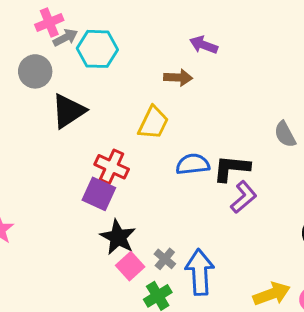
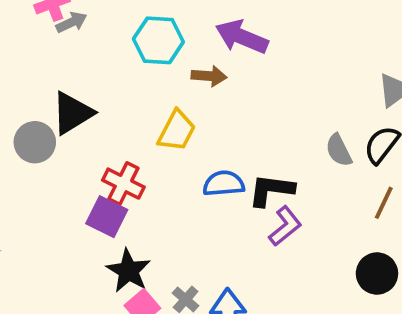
purple arrow: (204, 45) -> (242, 37), size x1.5
cyan hexagon: (97, 49) -> (158, 40), moved
gray circle: (35, 71) -> (35, 142), moved

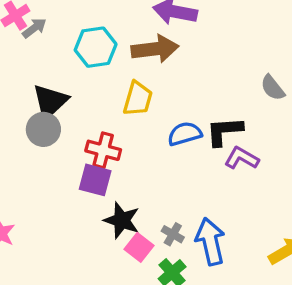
cyan hexagon: (158, 40) -> (96, 47), moved
brown arrow: (209, 76) -> (155, 49), size x1.6
gray circle: (35, 142) -> (43, 129), moved
purple L-shape: (285, 226) -> (242, 158), turned -100

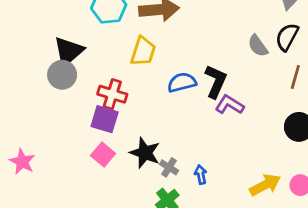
black L-shape: (224, 131) -> (216, 81), turned 116
black star: (122, 220) -> (145, 153), moved
blue arrow: (210, 241) -> (201, 175), size x0.5
pink square: (139, 247) -> (103, 154), moved

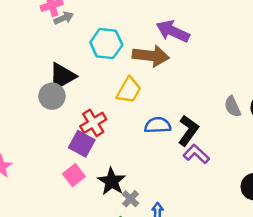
red cross: (112, 94) -> (93, 123), turned 30

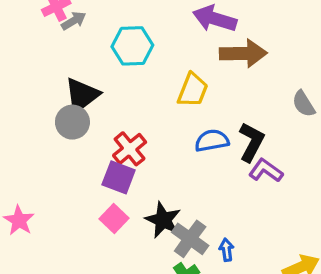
brown arrow: (151, 56) -> (243, 53), moved
yellow trapezoid: (129, 90) -> (193, 90), moved
gray cross: (130, 199) -> (190, 239), size x1.6

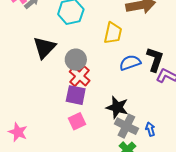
gray circle: (72, 122) -> (76, 60), moved
pink square: (114, 219) -> (77, 121), turned 30
black star: (163, 220) -> (117, 107), moved

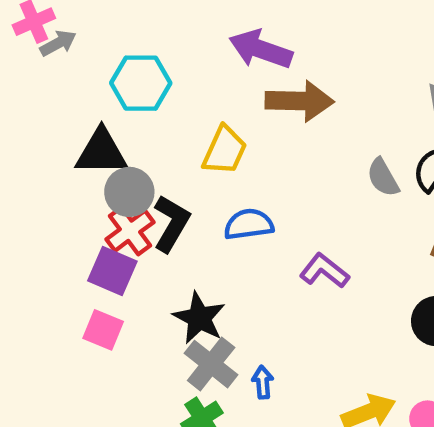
black triangle: (44, 48) -> (101, 152), moved, turned 35
black L-shape: (155, 59) -> (171, 223), moved
pink square: (77, 121) -> (103, 330), turned 36

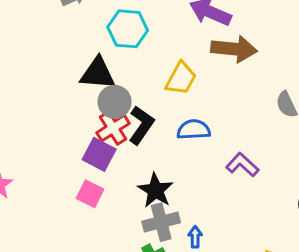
gray cross: (211, 364) -> (161, 222), turned 33

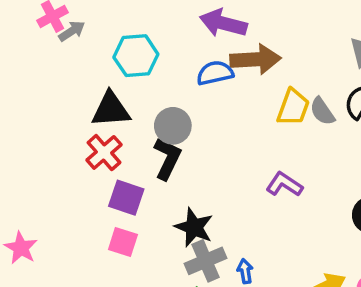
yellow trapezoid: (181, 78) -> (293, 107), moved
gray circle: (115, 102) -> (173, 126), moved
red cross: (113, 128) -> (104, 152), moved
blue semicircle: (194, 130) -> (215, 73), moved

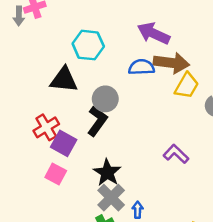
gray arrow: (72, 31) -> (19, 16), moved, turned 114
yellow trapezoid: (293, 107) -> (187, 86), moved
red cross: (104, 152) -> (46, 127), moved
gray cross: (206, 261) -> (111, 198), turned -32

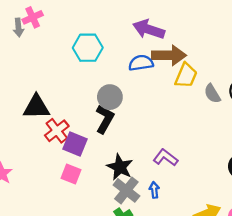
black triangle: (64, 80) -> (36, 107), moved
purple L-shape: (176, 154) -> (166, 158), moved
blue arrow: (138, 210) -> (154, 190), moved

